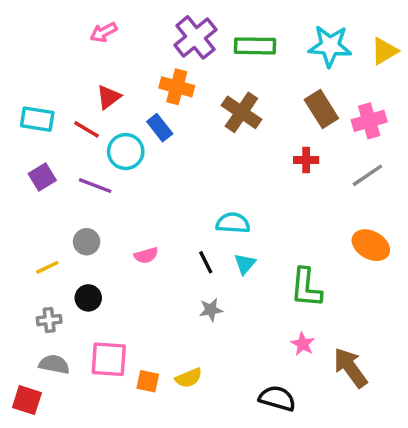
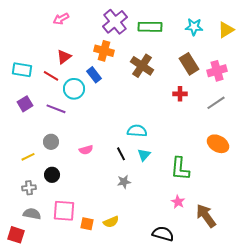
cyan star: (330, 46) -> (194, 27), size x0.7

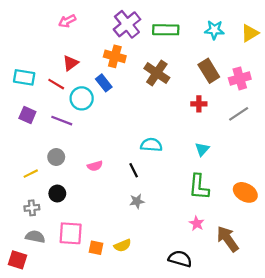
purple square: (25, 104) -> (27, 115), turned -35
orange ellipse: (218, 144) -> (245, 192), moved
cyan triangle: (144, 155) -> (202, 149), moved

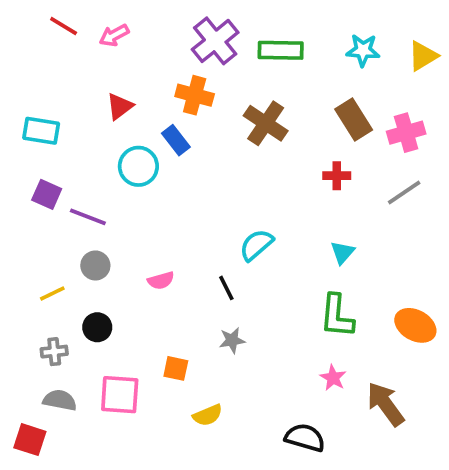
red line: (56, 84) -> (64, 26), moved
purple line: (62, 121) -> (88, 217), moved
cyan semicircle: (151, 145) -> (256, 245), turned -45
orange square: (96, 248) -> (176, 368), moved

